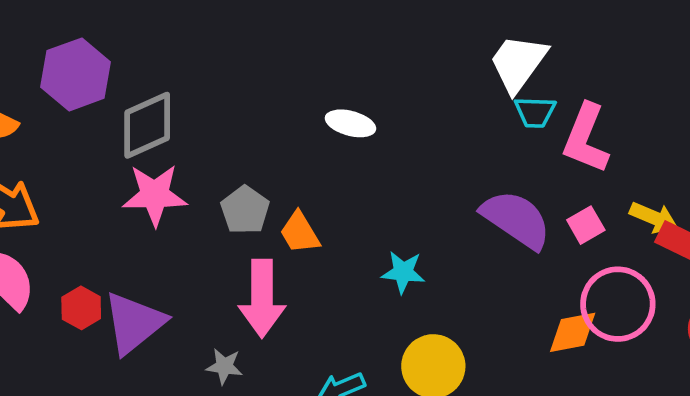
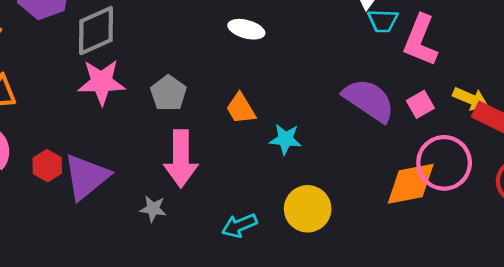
orange trapezoid: (300, 233) -> (241, 109), moved
orange diamond: (573, 332) -> (411, 184), size x1.4

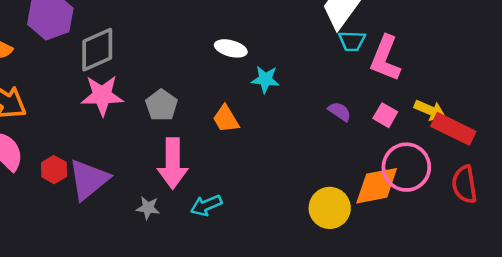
purple semicircle: (369, 100) -> (340, 111), size x0.5
pink square: (420, 104) -> (385, 115), turned -30
cyan star: (285, 139) -> (265, 79), moved
yellow circle: (308, 209) -> (330, 208), moved
cyan arrow: (239, 226) -> (206, 205), moved

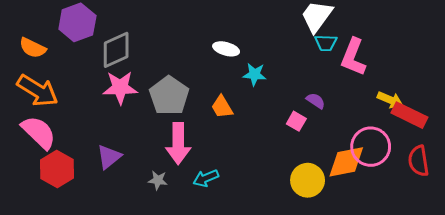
gray pentagon: (162, 105) -> (169, 96), size x1.5
pink square: (385, 115) -> (296, 121), moved
red hexagon: (54, 170) -> (57, 169), moved, size x1.6
purple triangle: (89, 179) -> (109, 157), size x0.7

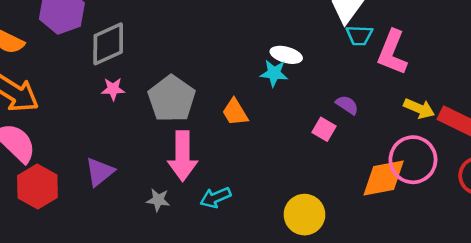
white ellipse: (226, 49) -> (286, 55), moved
pink star: (120, 88) -> (113, 89), size x0.6
yellow arrow: (390, 100) -> (419, 109), moved
yellow circle: (308, 180) -> (304, 215), moved

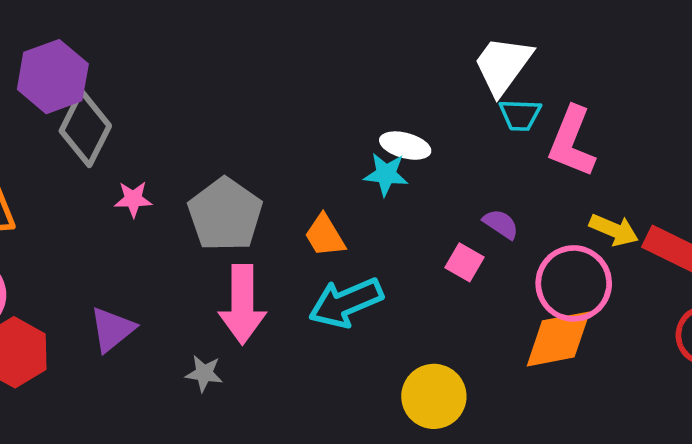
gray diamond: (108, 44) -> (85, 128), moved, turned -39
pink circle: (413, 160) -> (574, 283), moved
cyan arrow: (215, 198) -> (346, 303), moved, size x1.5

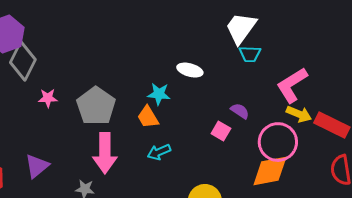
pink L-shape: (572, 142) -> (292, 85), moved, turned 36
cyan star: (386, 174) -> (159, 94), moved
cyan arrow: (346, 303) -> (159, 152), size x0.6

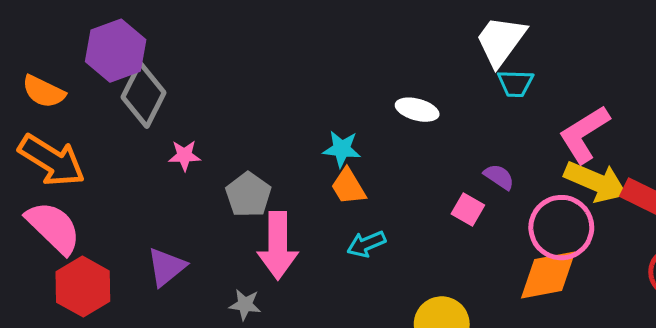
cyan star: (159, 94) -> (342, 149), moved
gray pentagon: (96, 106) -> (248, 195), moved, size x0.7
yellow arrow: (299, 114) -> (596, 182), size x1.5

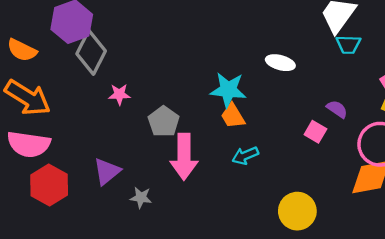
cyan star: (342, 149) -> (228, 90), size x1.4
pink semicircle: (53, 228) -> (29, 144), turned 144
gray star: (245, 305) -> (141, 197), moved

